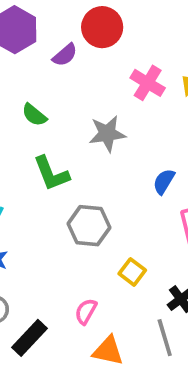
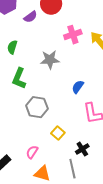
pink cross: (148, 83) -> (73, 35), turned 36
green semicircle: (34, 115) -> (12, 47), turned 64
green L-shape: (51, 173) -> (19, 78), turned 40

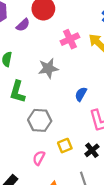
yellow square: (58, 133) -> (65, 146), turned 32
black cross: (82, 149) -> (92, 150), moved
pink semicircle: (32, 152) -> (39, 158), moved

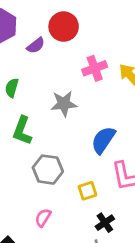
blue semicircle: (81, 94) -> (103, 140), size x1.5
yellow square: (65, 146) -> (87, 191), moved
black cross: (92, 150) -> (105, 223), moved

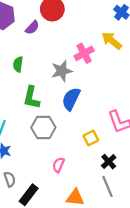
pink cross: (95, 68) -> (84, 53), moved
blue semicircle: (103, 140) -> (71, 99), moved
gray hexagon: (48, 170) -> (43, 127), moved

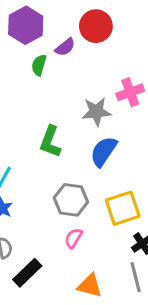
green semicircle: (18, 64) -> (39, 65), moved
gray hexagon: (43, 127) -> (71, 200), moved
yellow square: (91, 138) -> (123, 208), size x1.6

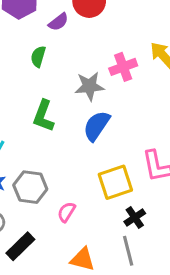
green semicircle: (39, 65) -> (38, 57), moved
gray hexagon: (71, 200) -> (30, 187), moved

